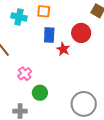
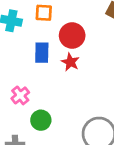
red circle: (81, 33) -> (72, 36), moved
blue rectangle: (49, 35) -> (42, 53), moved

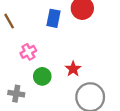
red star: (70, 62) -> (73, 69), moved

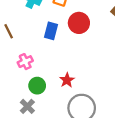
gray cross: (16, 94) -> (27, 106), moved, turned 32

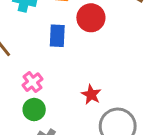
green circle: (37, 86) -> (34, 110), moved

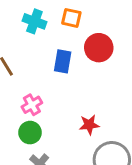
red star: (91, 95) -> (89, 125), turned 30

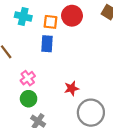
orange square: (71, 18) -> (51, 22), moved
red circle: (99, 48) -> (72, 16), moved

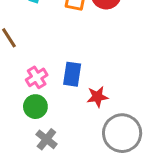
blue rectangle: (47, 44) -> (72, 74), moved

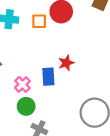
red star: (97, 97) -> (66, 63), moved

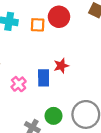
green circle: (26, 106) -> (53, 116), moved

